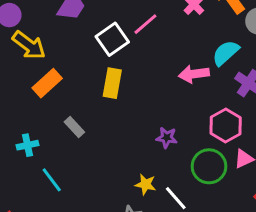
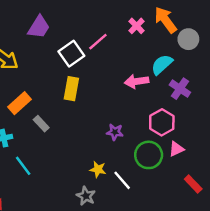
orange rectangle: (47, 83) -> (20, 103), moved

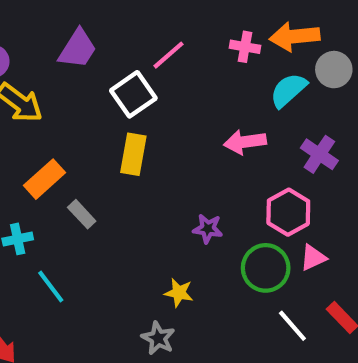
orange arrow: (165, 20) -> (295, 36), turned -60
pink cross: (137, 26) -> (245, 47), turned -35
pink line: (98, 42) -> (169, 55), moved
cyan semicircle: (162, 64) -> (288, 90), moved
white line: (122, 180) -> (292, 326), moved

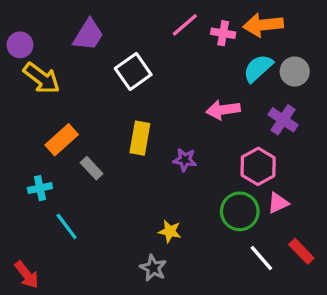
pink line: (169, 55) -> (185, 25), moved
gray circle: (334, 70) -> (295, 72), moved
yellow rectangle: (133, 154) -> (140, 138), moved
purple star: (208, 229) -> (185, 160), moved

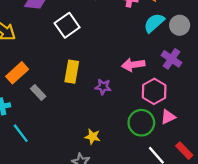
pink arrow: (223, 110) -> (133, 65), moved

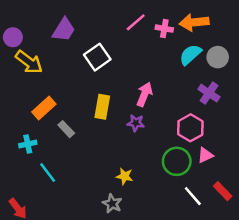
pink arrow: (133, 65) -> (144, 94), moved, turned 120

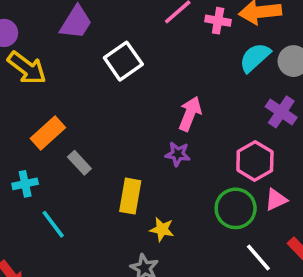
yellow rectangle: (102, 107) -> (130, 196), moved

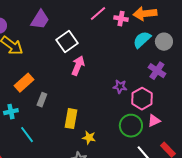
pink arrow: (190, 114) -> (78, 66), moved
purple star: (178, 154) -> (120, 87), moved
gray rectangle: (79, 163) -> (42, 100), turned 64

